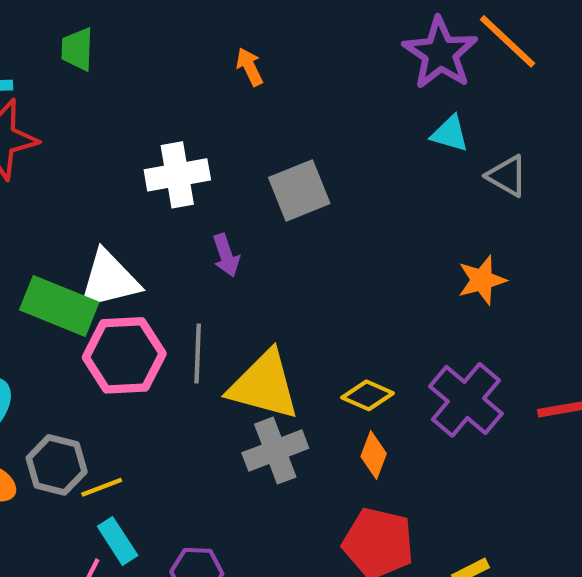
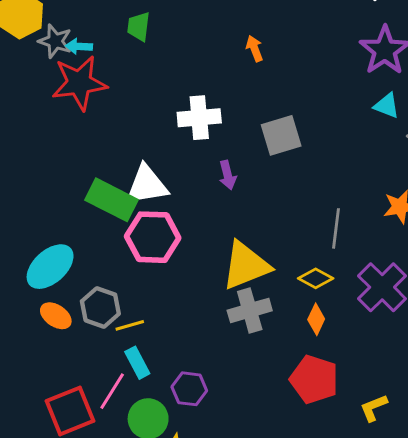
gray line: (198, 353) -> (336, 228), moved
yellow triangle: (264, 385) -> (246, 266), turned -42

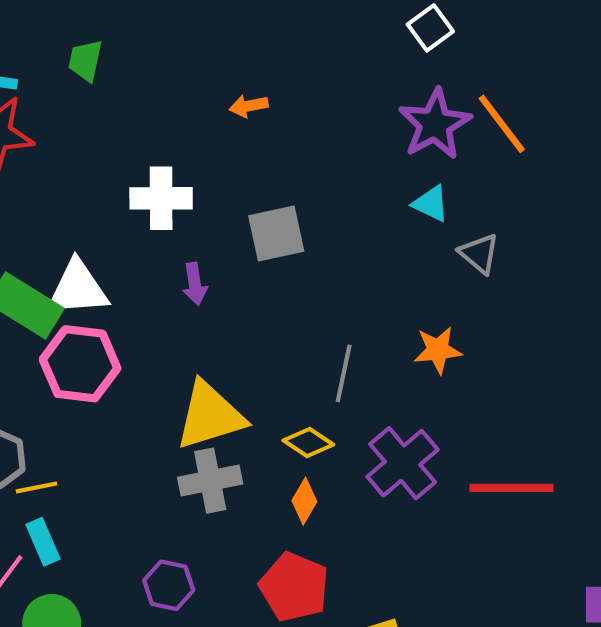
orange arrow: (255, 49) -> (249, 106), turned -85
purple hexagon: (189, 389) -> (169, 585), moved

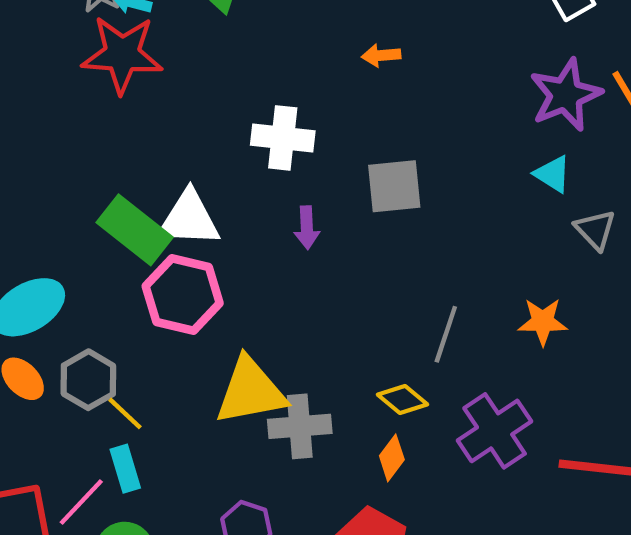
yellow triangle: (210, 416) -> (251, 391), moved
yellow line: (37, 487) -> (125, 413), turned 48

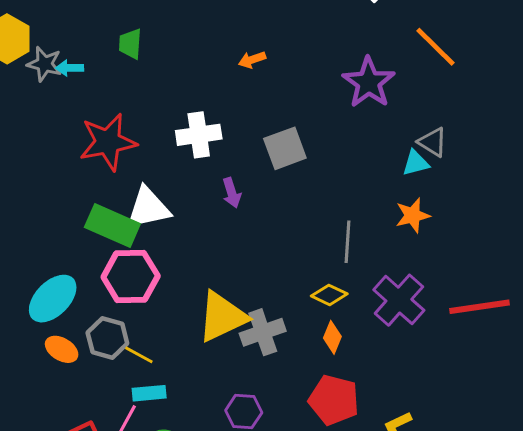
red star: (122, 54) -> (108, 142), moved
purple star: (566, 95) -> (369, 82), moved
cyan triangle: (553, 174) -> (416, 163), moved, turned -32
pink hexagon: (183, 295) -> (131, 276), moved
cyan rectangle: (125, 469) -> (149, 393), turned -64

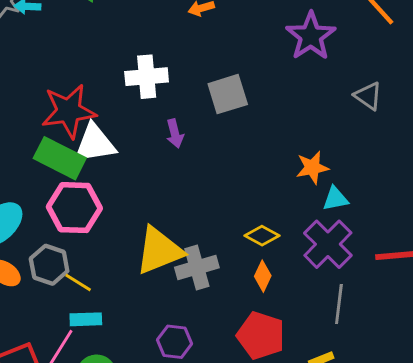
red star: (108, 142) -> (69, 111), moved
cyan triangle: (416, 163) -> (335, 199), moved
orange star: (413, 215) -> (312, 167), moved
gray line: (348, 242) -> (339, 304), moved

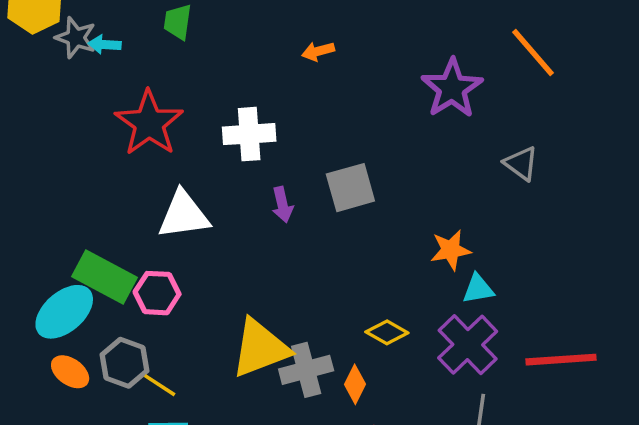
gray square: (228, 94) -> (350, 188), moved
red star: (69, 111) -> (149, 123), moved, turned -30
green rectangle: (60, 158) -> (104, 277), moved
pink hexagon: (74, 208) -> (157, 293), size x0.7
orange diamond: (263, 276) -> (355, 384), moved

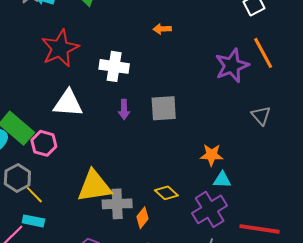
orange line: (533, 53) -> (263, 53), moved

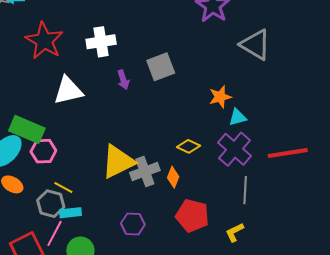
gray triangle: (261, 116) -> (255, 45), size x1.6
pink hexagon: (44, 143) -> (43, 151), moved
gray hexagon: (17, 178) -> (51, 204), moved

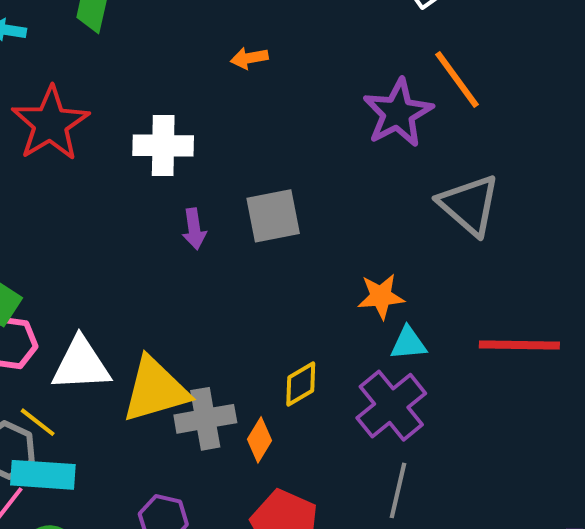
white triangle: (68, 90) -> (81, 364), moved
yellow diamond: (188, 146) -> (301, 384), turned -65
red line: (288, 153) -> (519, 345), moved
cyan rectangle: (70, 213) -> (43, 475), size x1.4

